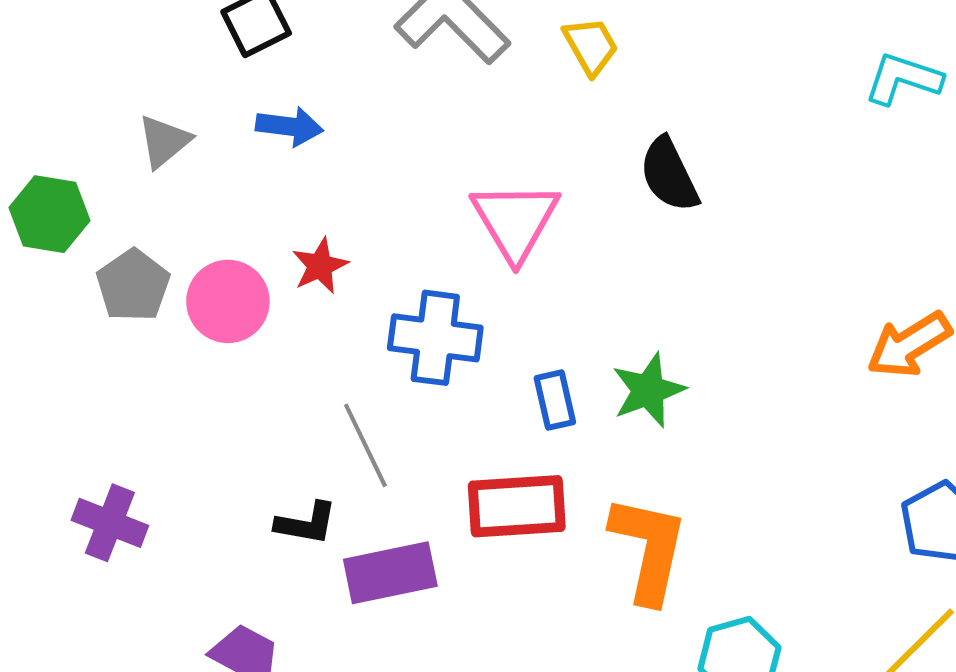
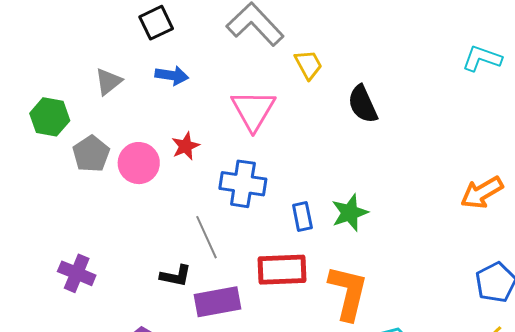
yellow trapezoid: (591, 46) -> (308, 65), moved
pink triangle: (515, 221) -> (253, 110), moved

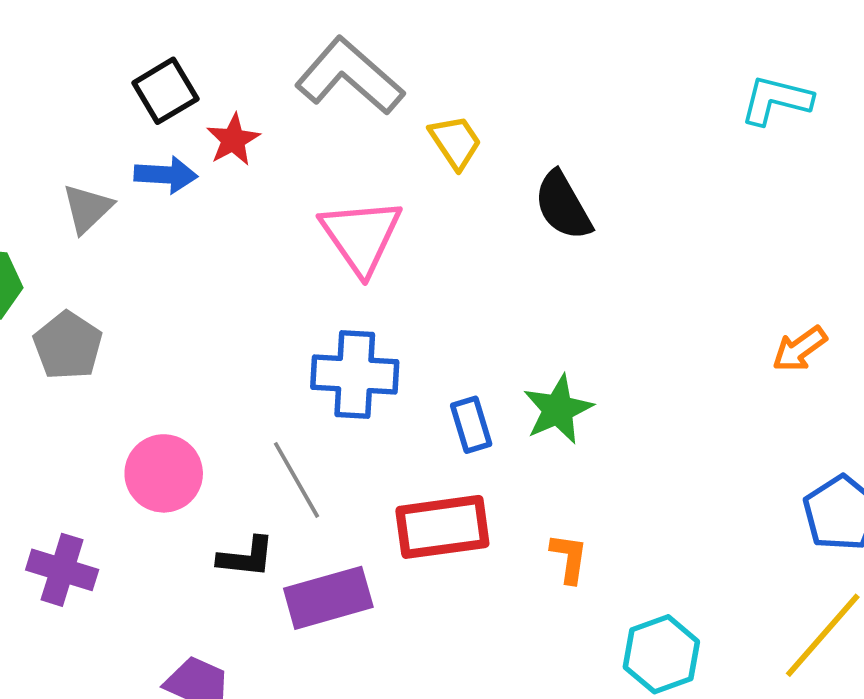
blue arrow: (172, 75) -> (166, 175), moved
red star: (186, 146) -> (233, 140), moved
pink circle: (139, 163) -> (164, 473), moved
orange arrow: (482, 193) -> (799, 349), size x0.7
orange L-shape: (348, 293) -> (569, 558), size x0.5

